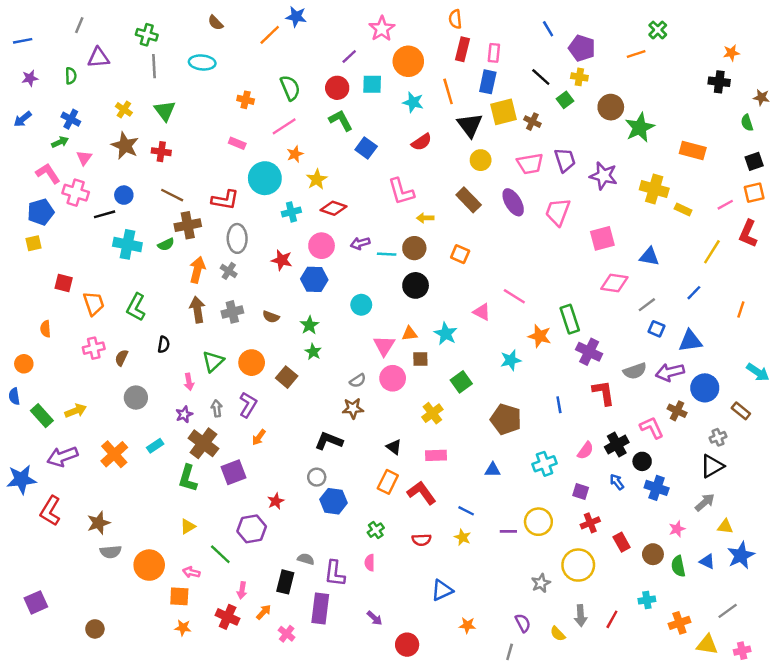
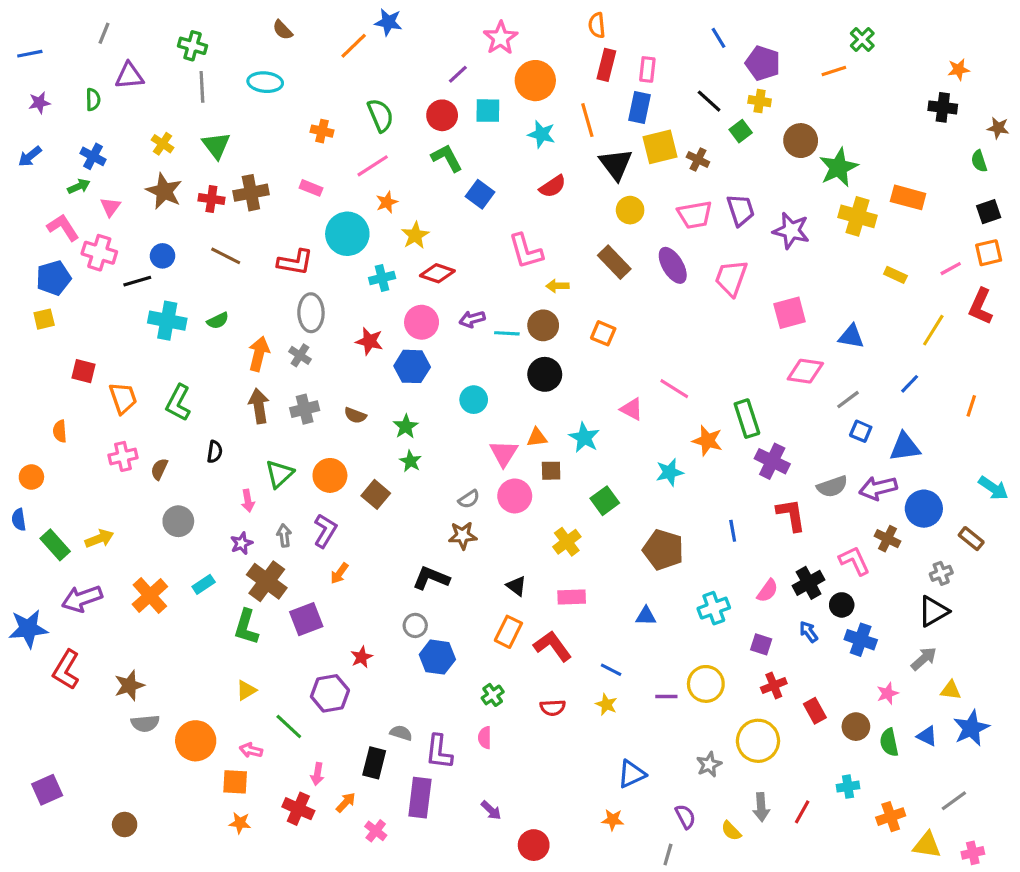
yellow cross: (654, 189) -> (857, 216), moved
brown cross: (188, 225) -> (251, 193), moved
blue triangle: (442, 590) -> (632, 774), moved

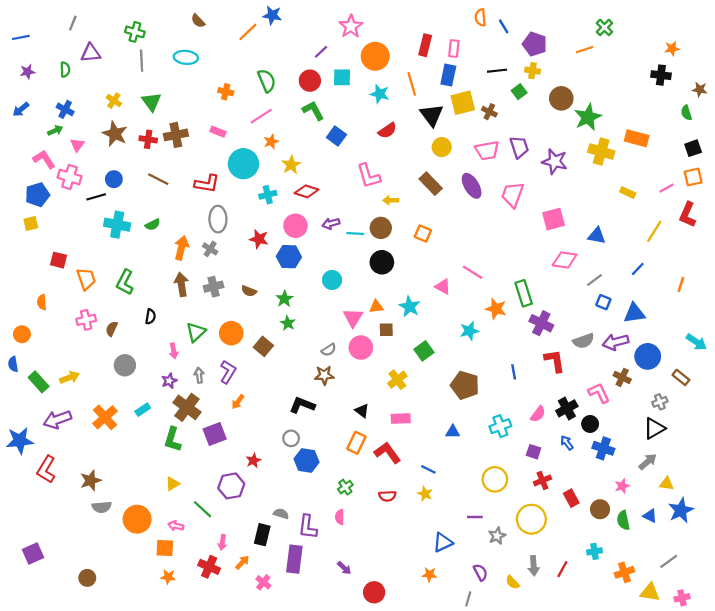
orange semicircle: (597, 25) -> (480, 18), moved
black line: (709, 101) -> (497, 71), turned -48
purple line: (666, 697) -> (475, 517), moved

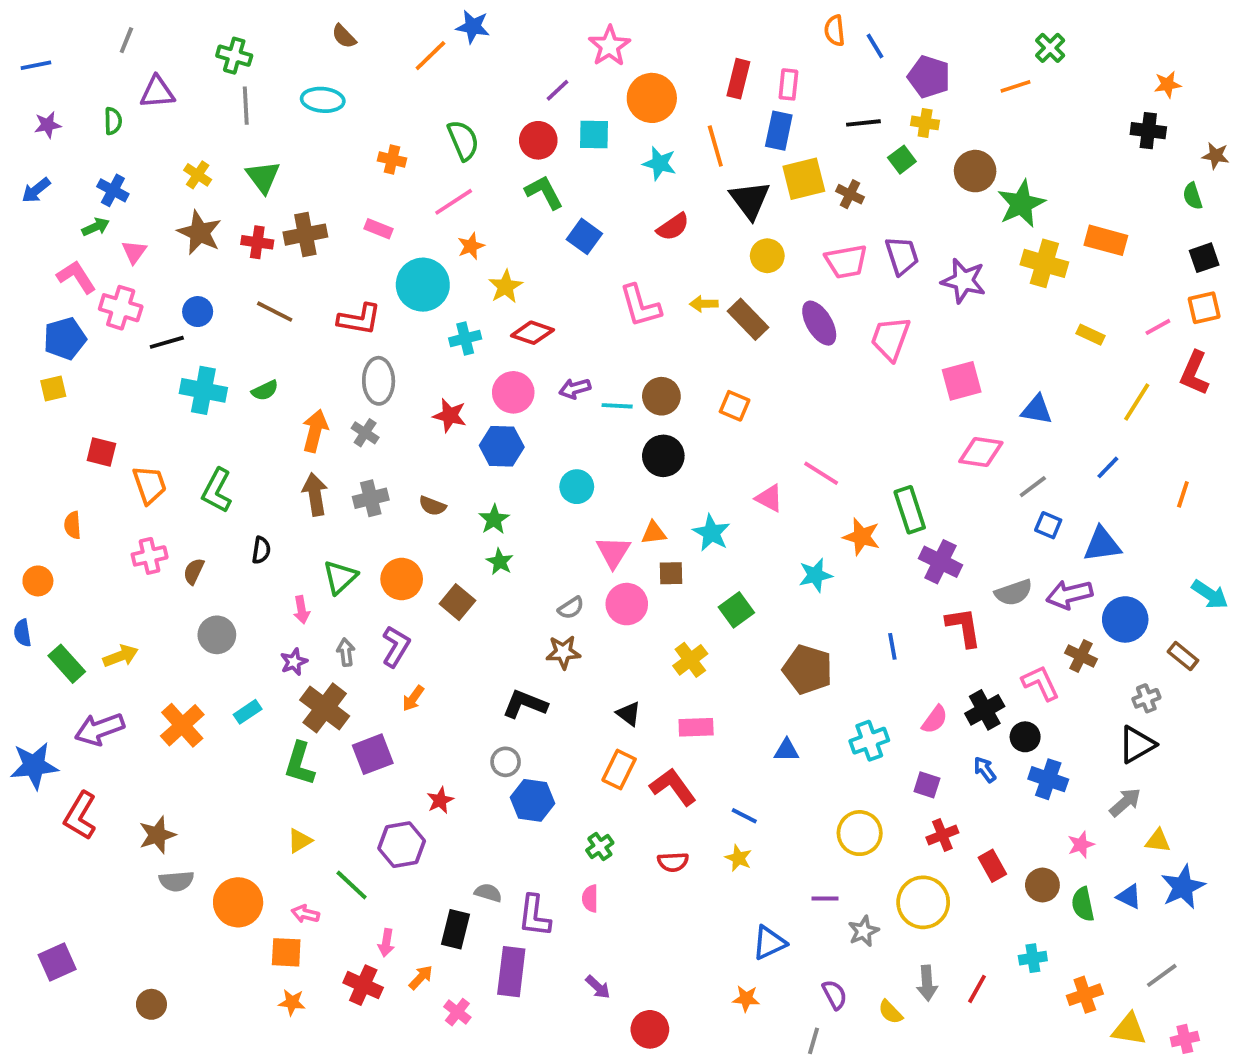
yellow arrow: (391, 200) -> (704, 304), moved

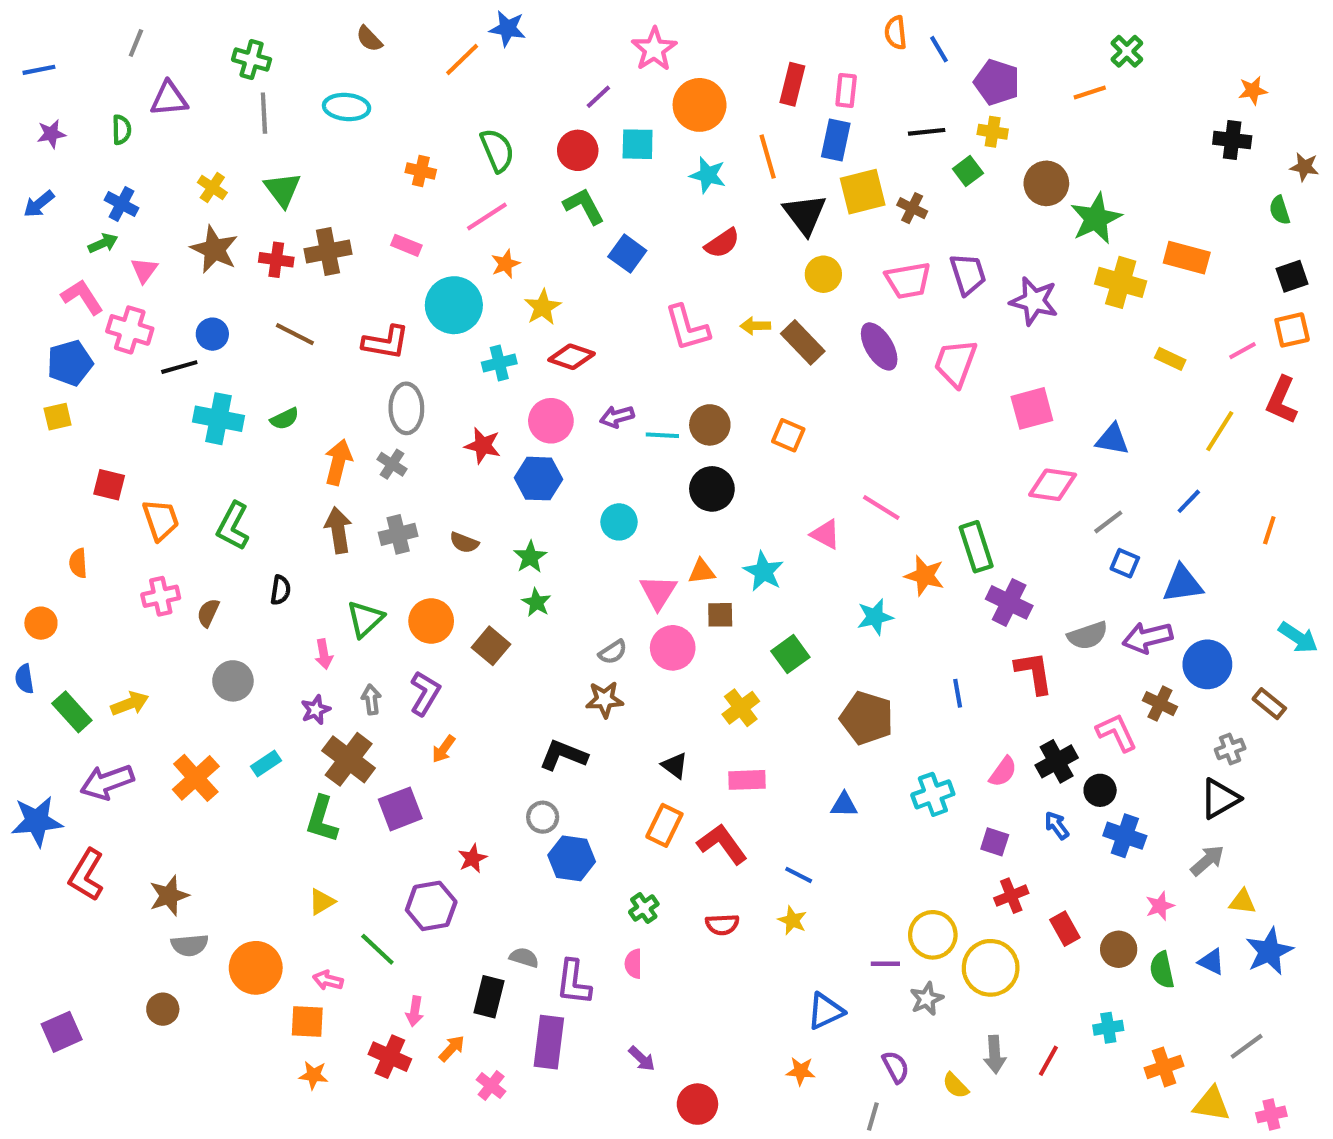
yellow circle: (860, 833) -> (933, 935), moved
brown circle: (151, 1004) -> (163, 1009), moved

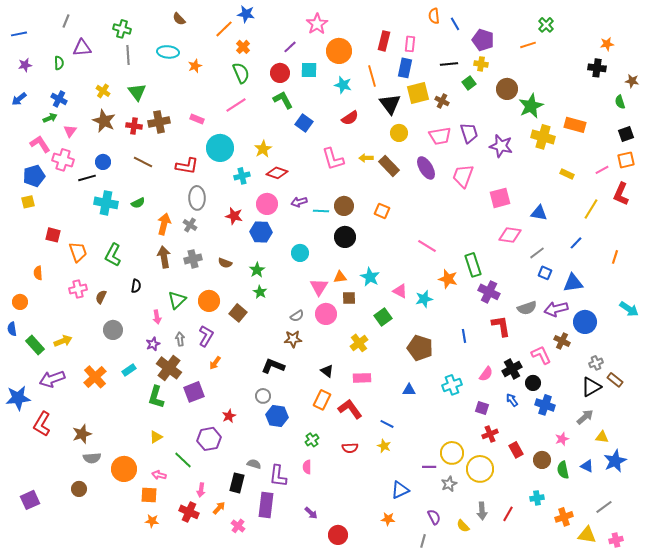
orange cross: (421, 171) -> (243, 47), moved, turned 32
orange star: (505, 264) -> (195, 66), moved
pink triangle: (825, 534) -> (400, 291), moved
brown rectangle: (1269, 704) -> (615, 380), moved

